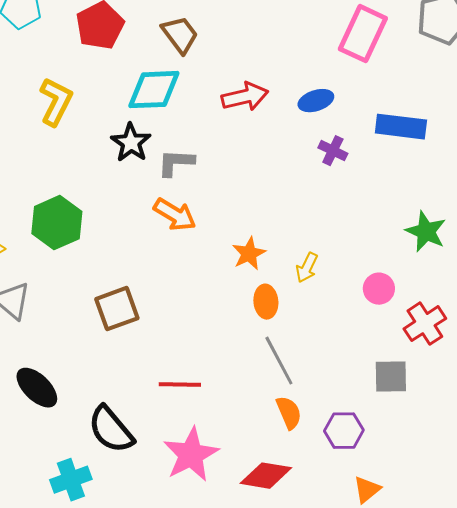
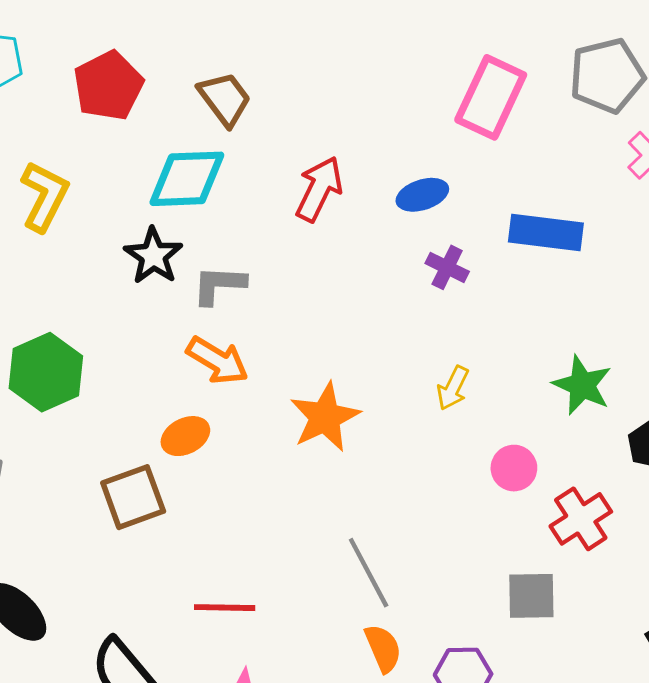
red arrow: (245, 97) -> (319, 189), turned -51
orange star: (249, 254) -> (325, 417), size x1.4
yellow arrow: (307, 268) -> (453, 388), moved
orange ellipse: (266, 302) -> (185, 436), moved, turned 68

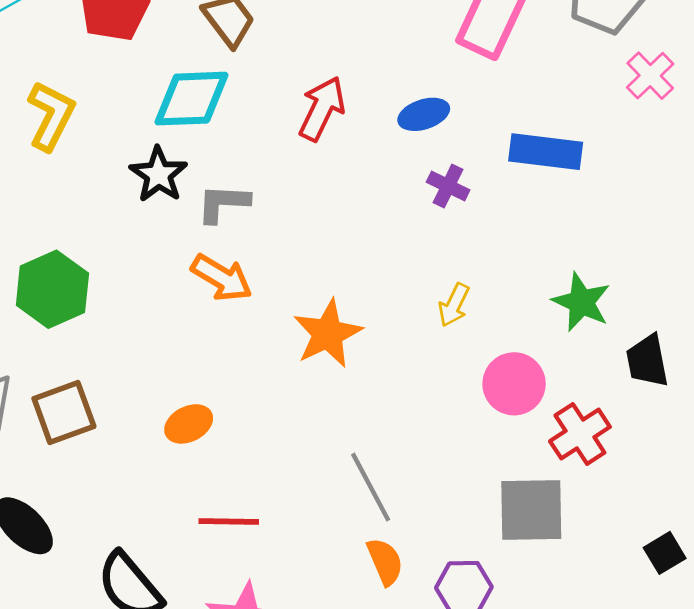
orange ellipse: (185, 436) -> (189, 424), moved
pink circle: (514, 468) -> (514, 384), size x1.4
brown square: (133, 497) -> (64, 412), moved
gray square: (531, 596) -> (531, 510), size x1.4

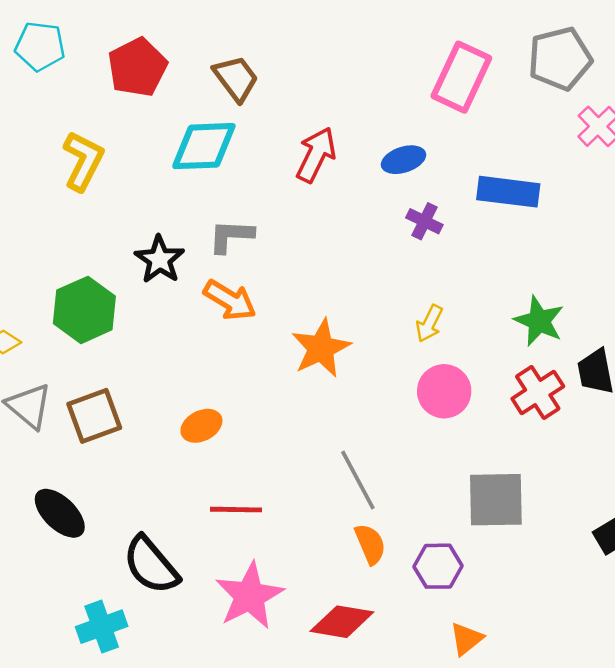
black star: (159, 175) -> (160, 259), moved
pink circle: (514, 384) -> (444, 391), moved
red cross: (580, 434) -> (538, 393), moved

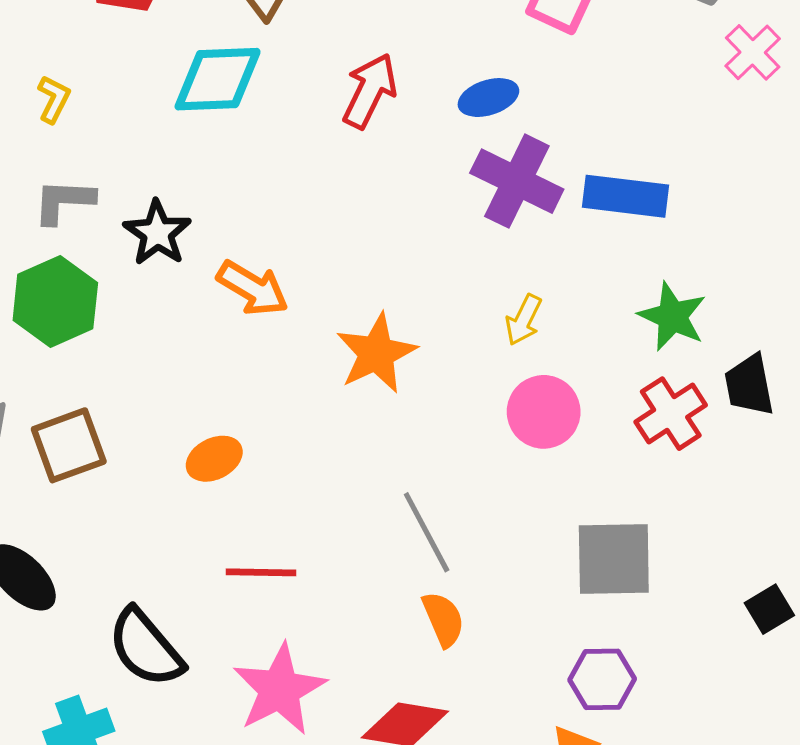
yellow L-shape: (83, 161) -> (54, 99), size x0.6
blue rectangle: (508, 192) -> (626, 196), moved
purple cross: (424, 221) -> (517, 181), size x1.8
gray L-shape: (231, 236) -> (64, 201), moved
purple hexagon: (438, 566) -> (602, 679), moved

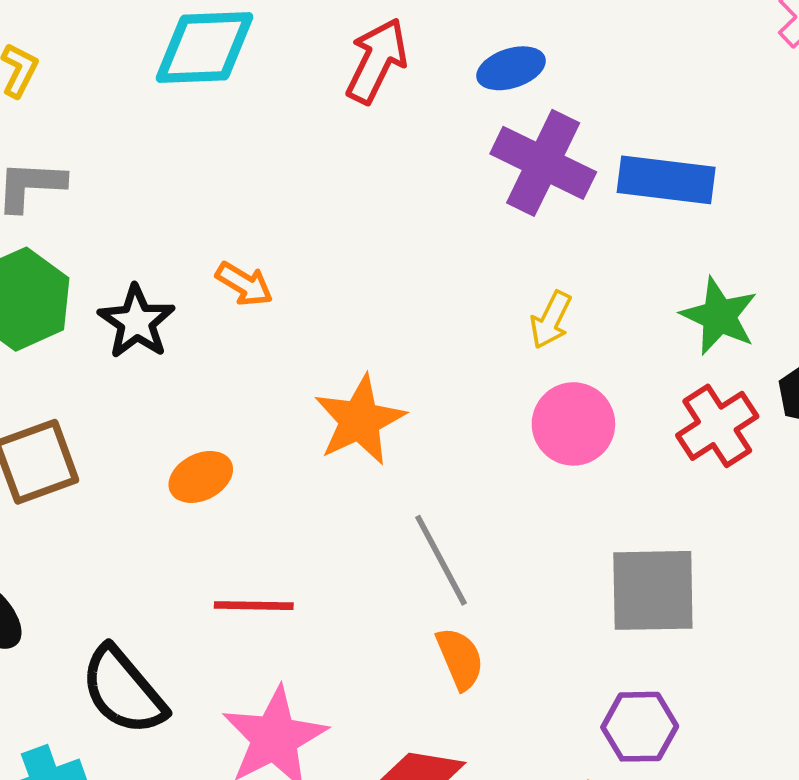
black star: (157, 233) -> (136, 322), moved
orange arrow: (253, 288) -> (244, 284), size x0.7
orange star: (376, 353) -> (360, 420), moved

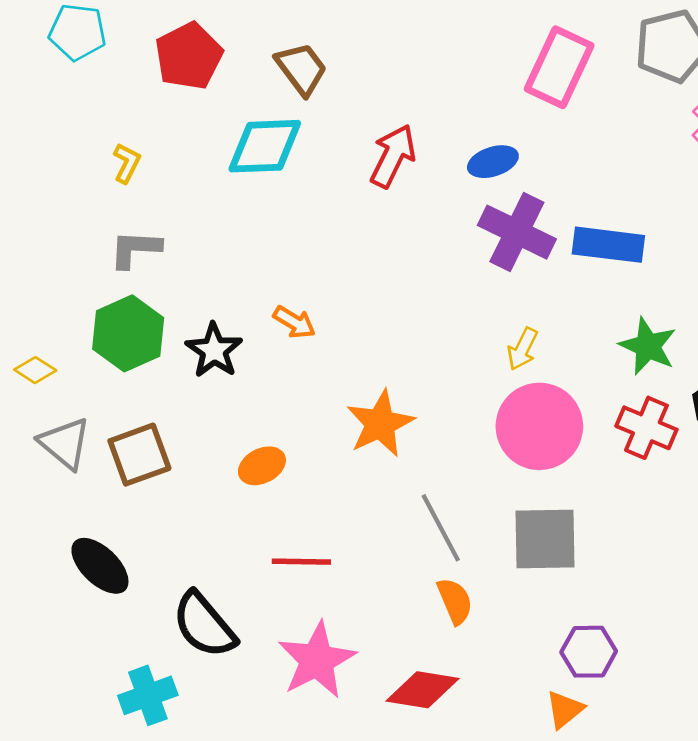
pink circle: (573, 424) -> (539, 426), size x1.4
red cross: (717, 426) -> (646, 428), turned -34
gray square: (653, 590) -> (545, 539), moved

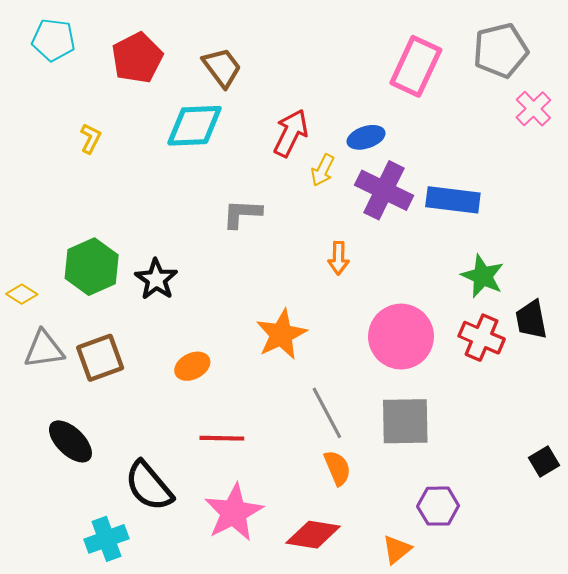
gray L-shape: (135, 249) -> (242, 214), moved
orange arrow: (294, 322) -> (338, 258), moved, turned 60
yellow arrow: (522, 349) -> (323, 170), moved
gray triangle: (65, 443) -> (44, 349), turned -48
orange triangle: (565, 709) -> (397, 549), moved

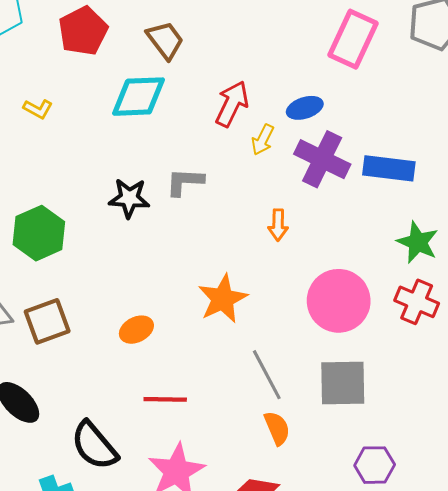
yellow L-shape: (91, 138) -> (38, 109), turned 92
black star: (156, 279) -> (129, 198), moved, turned -30

